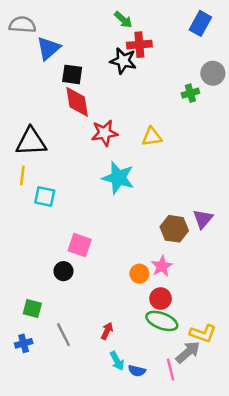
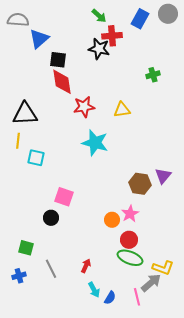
blue rectangle: (200, 23) -> (140, 19), moved
gray circle: (213, 73) -> (168, 14), moved
blue semicircle: (137, 371) -> (110, 298), turned -72

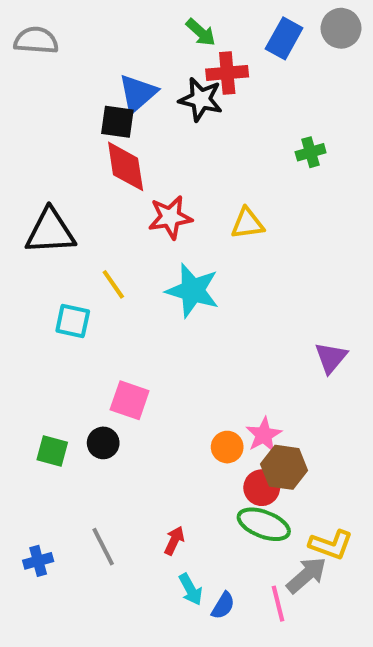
blue triangle: (39, 39) -> (138, 93), moved
yellow line: (18, 141) -> (113, 284), moved, turned -42
brown hexagon: (140, 184) -> (284, 467), moved
green square: (26, 248) -> (52, 451), moved

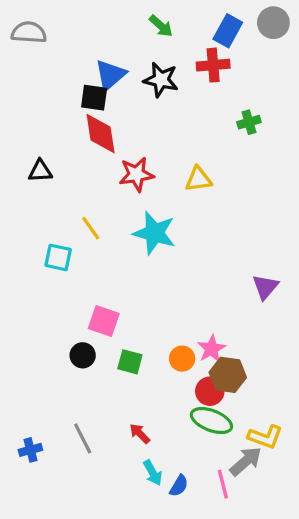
red cross: (227, 73) -> (213, 65), moved
black triangle: (50, 232) -> (40, 171), moved, size x0.6
green square: (52, 451) -> (130, 362), moved
red arrow: (174, 541) -> (140, 434), turned -70

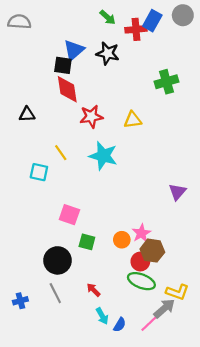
red cross: (213, 65) -> (136, 29), moved
green cross: (249, 122) -> (166, 82), size x1.5
black circle: (83, 355) -> (57, 260), moved, size x1.6
pink line: (223, 484) -> (149, 324), turned 60

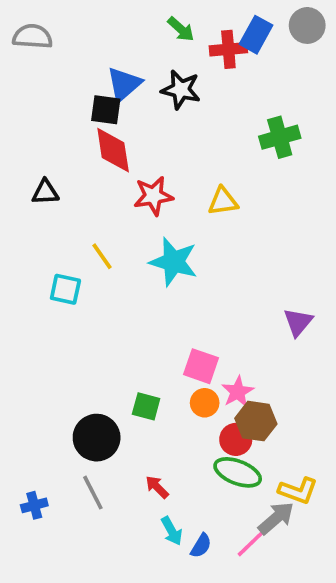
pink square: (69, 215) -> (201, 366), moved

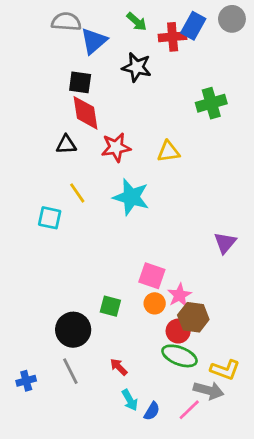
gray semicircle: (32, 36) -> (66, 22), moved
blue triangle: (124, 84) -> (94, 41), moved
black triangle: (45, 192) -> (66, 145), moved
gray arrow: (276, 518) -> (208, 390), turned 56

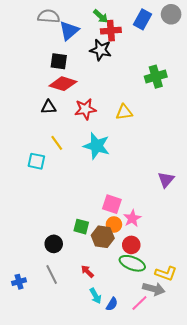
red cross: (173, 37) -> (111, 31), moved
red diamond: (86, 113) -> (63, 84), turned -64
brown hexagon: (193, 317) -> (103, 237), moved
black circle: (73, 330) -> (54, 244), size x0.7

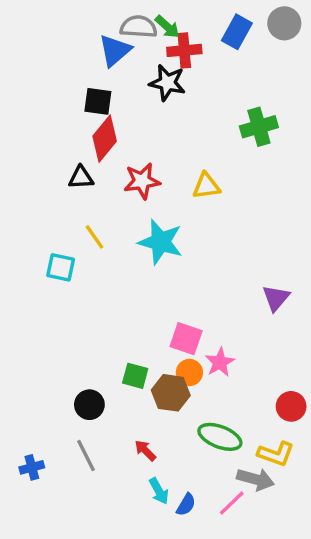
gray semicircle: (49, 16) -> (139, 27), moved
red diamond: (63, 84) -> (105, 139), turned -68
red circle: (131, 245) -> (291, 406), moved

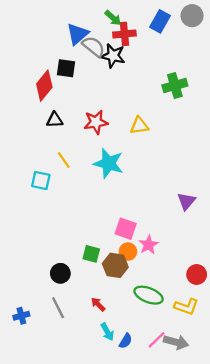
gray semicircle: (139, 27) -> (94, 47), moved, turned 35
red diamond: (105, 139) -> (44, 86), moved
gray arrow: (255, 479) -> (176, 342), moved

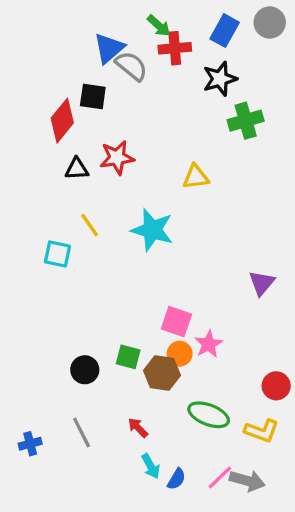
black star: (113, 56) -> (220, 79), moved, turned -30
red star: (96, 122) -> (117, 158), moved
black circle: (60, 273) -> (85, 370), moved

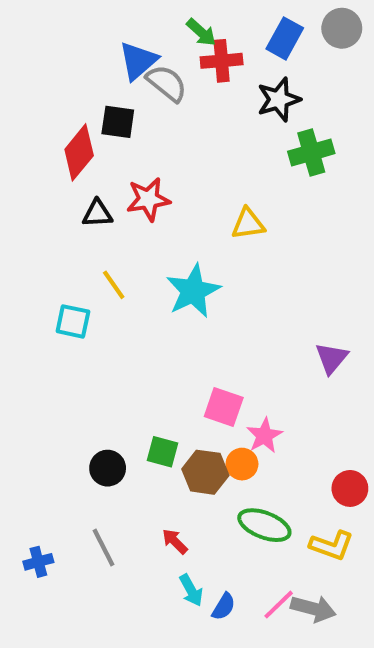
cyan star: (152, 230) -> (193, 291), turned 30
orange circle: (180, 354) -> (242, 464), moved

